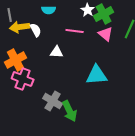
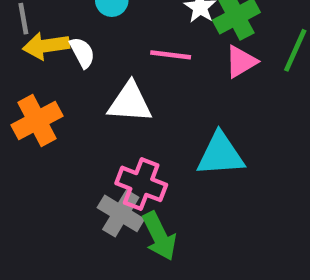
pink triangle: (106, 34) -> (241, 62), turned 49
white triangle: (57, 52) -> (130, 102), size x1.5
pink cross: (23, 79) -> (141, 184), moved

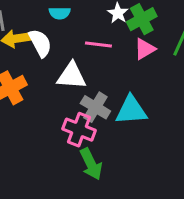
white semicircle: (82, 53) -> (40, 43), size x1.4
gray cross: (121, 213) -> (95, 107), moved

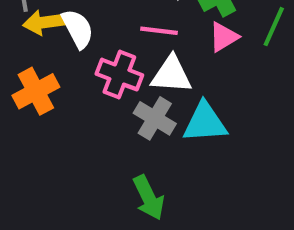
white triangle: (72, 76) -> (171, 75), moved
pink cross: (79, 130) -> (119, 75), moved

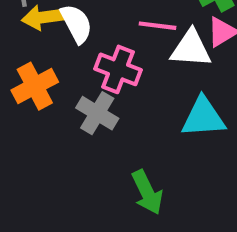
white triangle: (171, 75) -> (191, 49), moved
gray cross: (155, 118) -> (97, 113), moved

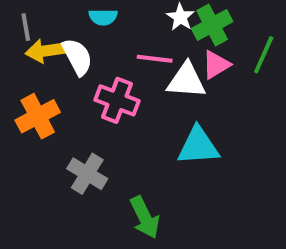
gray cross: (97, 113) -> (87, 174), moved

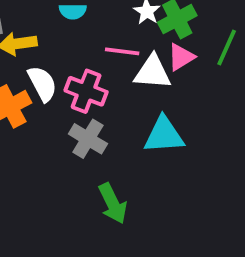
white semicircle: (77, 57) -> (42, 84), moved
gray cross: (87, 174) -> (88, 139), moved

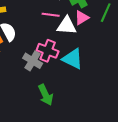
pink cross: (86, 91) -> (48, 51), moved
cyan triangle: (164, 135) -> (73, 59), turned 30

